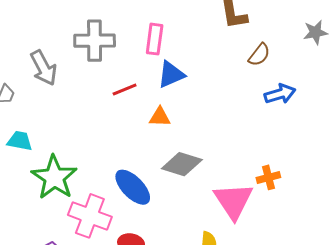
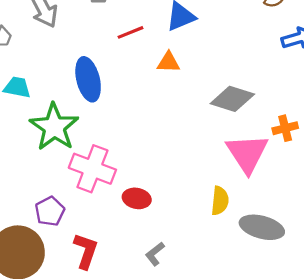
gray diamond: (182, 164) -> (232, 99), moved
blue ellipse: (133, 187) -> (88, 79), moved, turned 30

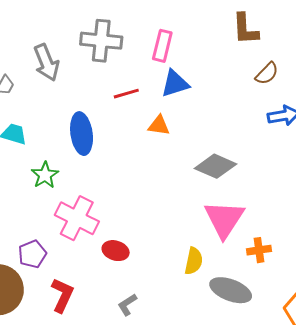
green star: (54, 127) -> (45, 175), size x0.6
orange cross: (285, 128) -> (259, 250), moved

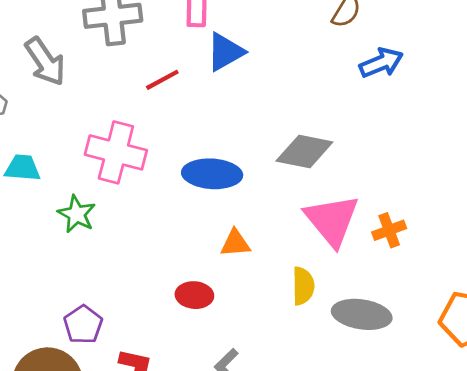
orange triangle: (159, 125) -> (235, 243), moved
blue ellipse: (82, 134) -> (212, 174), moved, turned -66
pink cross: (77, 218) -> (116, 152), moved
orange cross: (259, 250) -> (389, 230), moved

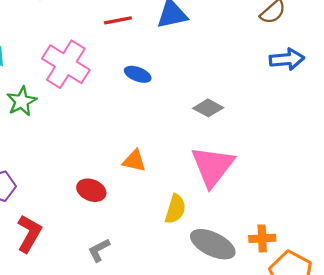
gray diamond: (304, 151) -> (208, 108), size x0.7
blue ellipse: (212, 174) -> (138, 74), moved, size x0.6
orange cross: (389, 230) -> (262, 238), moved

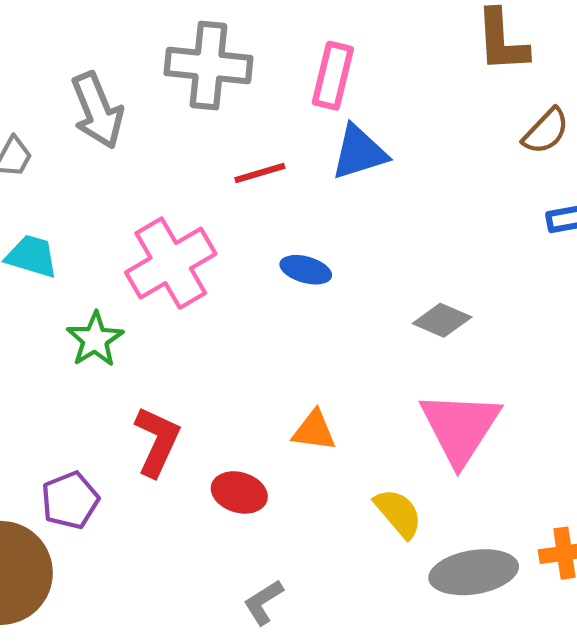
pink cross: (66, 64) -> (171, 263), turned 33
yellow semicircle: (175, 209) -> (398, 513), turned -52
red L-shape: (29, 234) -> (157, 441), moved
gray ellipse: (213, 244) -> (474, 572), turned -30

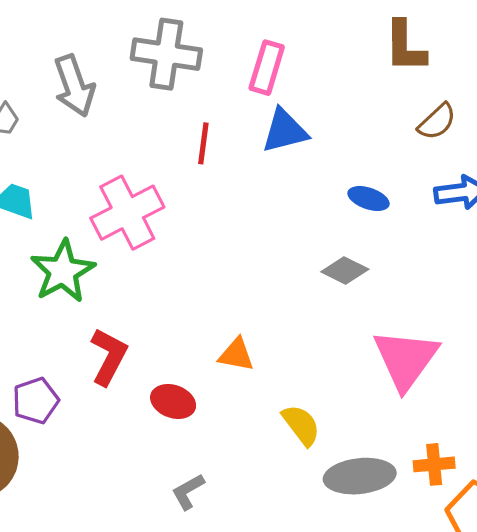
red line: (260, 173) -> (203, 143), turned -69
blue ellipse: (306, 270) -> (369, 199), moved
green star: (95, 339) -> (63, 271), size x1.4
pink triangle: (460, 428) -> (406, 359), moved

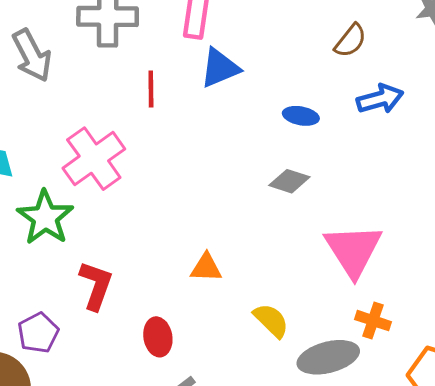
red ellipse: (173, 401) -> (158, 337), moved, turned 69
orange cross: (434, 464) -> (373, 321), moved, turned 32

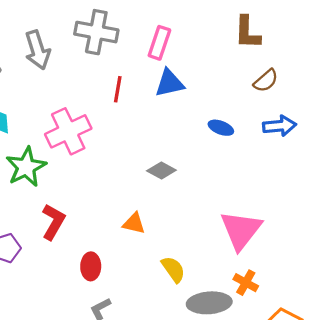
gray diamond: (289, 181) -> (161, 170), moved

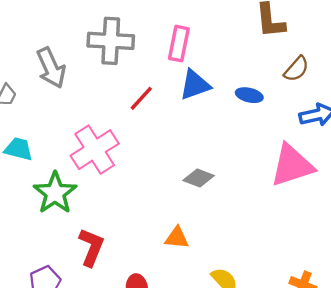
red line: (118, 89) -> (141, 98), turned 40
blue ellipse: (221, 128) -> (249, 95), moved
pink triangle: (241, 230) -> (292, 165), moved, turned 42

